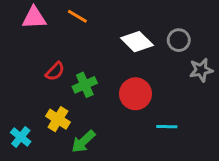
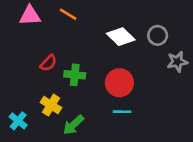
green cross: (85, 85) -> (75, 75), turned 30
cyan line: (167, 127) -> (122, 112), moved

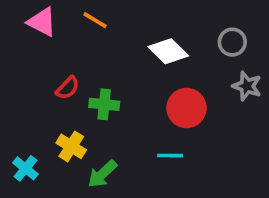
pink triangle: (30, 16) -> (42, 22), turned 30
gray circle: (158, 35) -> (232, 42), moved
gray star: (177, 62) -> (247, 86), turned 30
red circle: (119, 83) -> (187, 108), moved

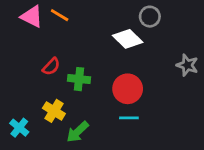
orange line: (95, 20) -> (60, 15), moved
gray circle: (232, 42) -> (150, 17), moved
red circle: (187, 108) -> (128, 89), moved

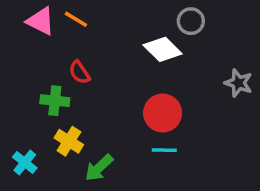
red semicircle: (51, 67) -> (80, 72), moved, turned 102
green cross: (79, 79) -> (55, 101), moved

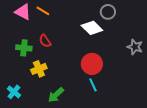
green cross: (55, 101) -> (24, 48), moved
yellow cross: (69, 141) -> (39, 69), moved, turned 35
cyan line: (164, 150) -> (93, 85), turned 64

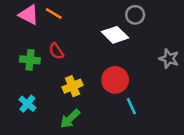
yellow cross: (39, 69) -> (73, 86), moved
cyan line: (93, 85) -> (131, 106), moved
cyan cross: (14, 92) -> (27, 104), moved

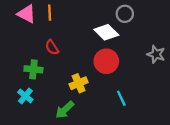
orange line: (54, 14) -> (50, 13), turned 56
green cross: (30, 60) -> (33, 69), moved
red circle: (115, 80) -> (106, 61), moved
yellow cross: (73, 86) -> (79, 83), moved

